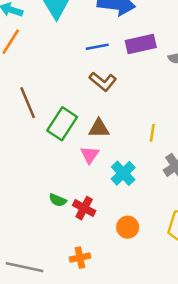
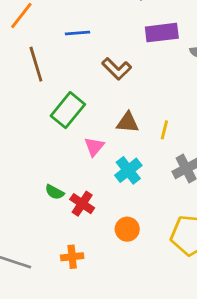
blue line: (97, 47) -> (78, 33), moved
brown line: (28, 103) -> (36, 64), moved
brown triangle: (99, 128) -> (128, 123), moved

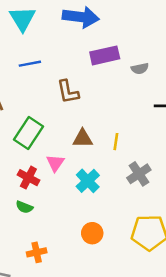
brown L-shape: (117, 69) -> (68, 92), turned 40
red cross: (82, 204) -> (28, 178), moved
orange cross: (72, 257) -> (37, 252), moved

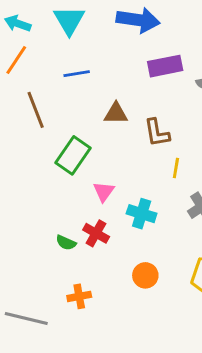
brown L-shape: (68, 92) -> (157, 133), moved
brown triangle: (83, 138) -> (116, 113), moved
red cross: (28, 178) -> (96, 233), moved
cyan cross: (88, 181) -> (142, 214), turned -30

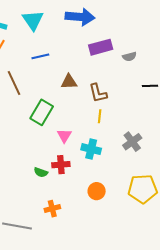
yellow line: (176, 168) -> (100, 116), moved
red cross: (96, 233) -> (61, 165), turned -30

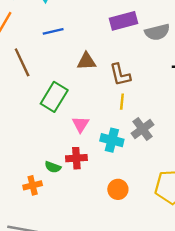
gray semicircle: (129, 57) -> (157, 32), size x1.5
gray cross: (132, 142) -> (142, 129), moved
orange cross: (52, 209) -> (33, 185), moved

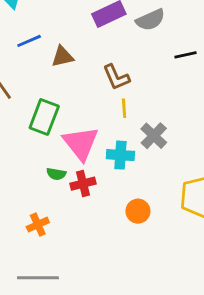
brown triangle: (86, 61) -> (62, 57), moved
pink triangle: (81, 124) -> (81, 143), size x1.8
green semicircle: (53, 167) -> (56, 174), moved

